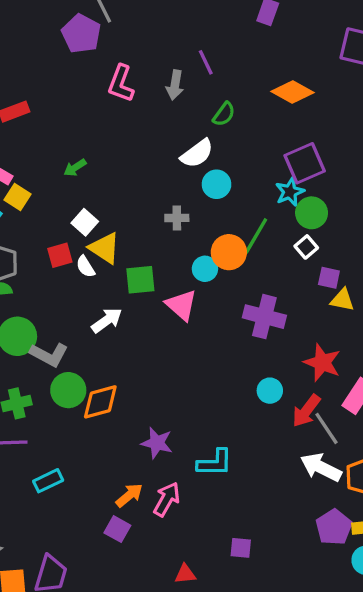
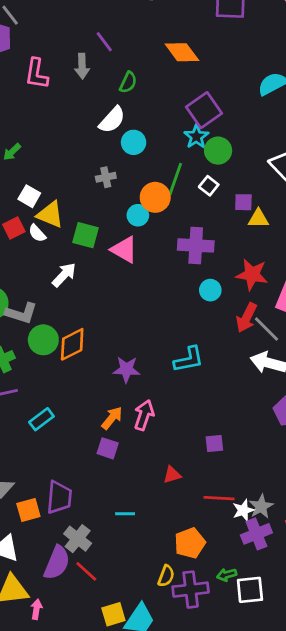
orange diamond: (292, 92) -> (182, 52), turned 36
white square: (306, 247) -> (209, 186), moved
green square: (140, 280) -> (85, 235), turned 32
cyan circle: (270, 391) -> (210, 290), moved
cyan L-shape: (215, 463) -> (189, 359), moved

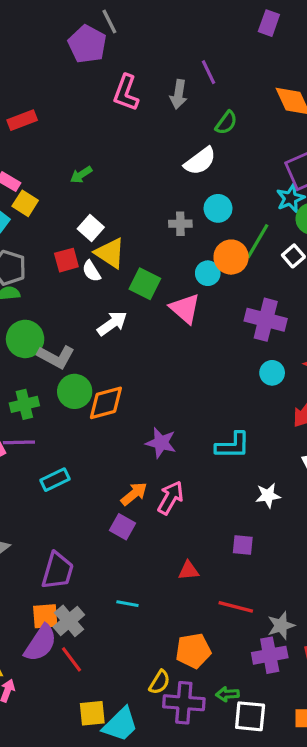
cyan circle: (134, 142) -> (218, 208), moved
orange square: (28, 510) -> (45, 616), moved
white star: (243, 510) -> (268, 495), moved

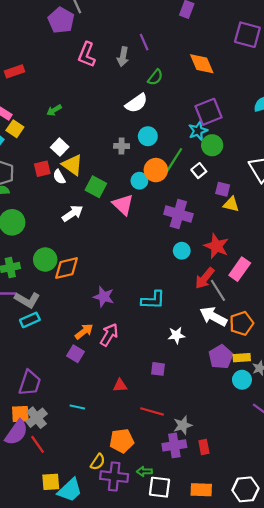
gray L-shape: (56, 357) -> (27, 300), moved

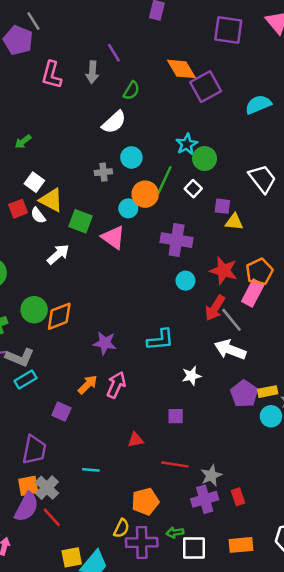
purple square: (208, 112) -> (206, 87), moved
orange pentagon: (241, 323) -> (259, 272), moved
purple square: (75, 354) -> (61, 412), moved

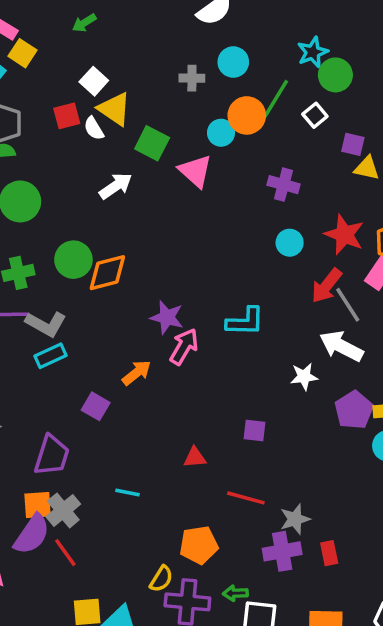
purple cross: (177, 240) -> (283, 185), size x0.7
white star: (191, 376) -> (304, 377), moved
pink arrow: (116, 385) -> (184, 347), moved

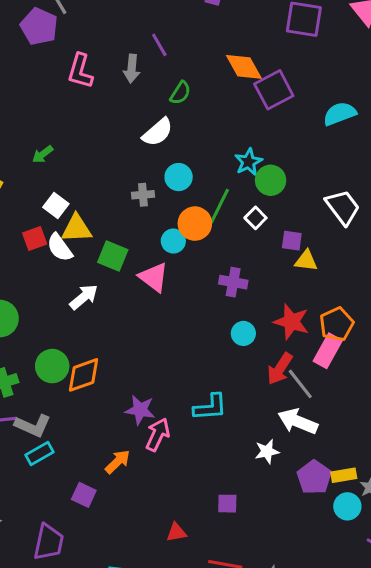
yellow triangle: (114, 109) -> (76, 229), turned -32
white semicircle: (94, 128) -> (60, 247), size x1.4

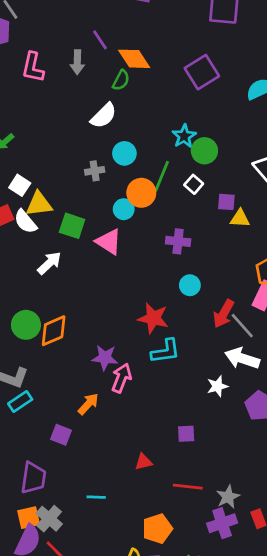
orange diamond: (244, 67) -> (134, 59), moved
red star: (291, 322) -> (153, 318), moved

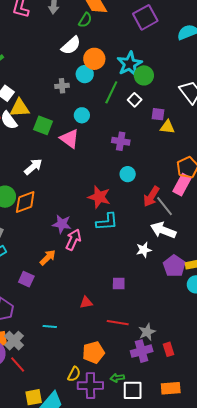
cyan star: (184, 136) -> (130, 64), size x1.4
orange circle: (141, 193) -> (94, 59), moved
white arrow: (49, 263) -> (33, 167), moved

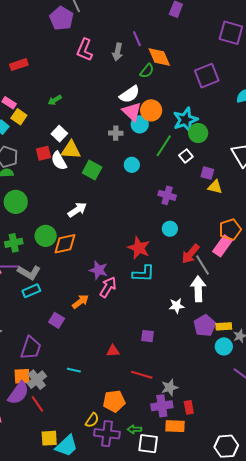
pink triangle: (69, 139) -> (132, 112), moved
white arrow: (163, 230) -> (198, 289), turned 60
orange rectangle: (171, 388) -> (175, 426), moved

